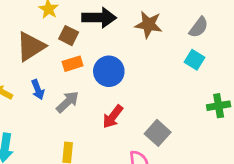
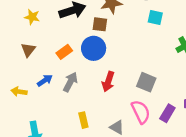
brown square: (69, 36) -> (100, 24), moved
brown triangle: (31, 46) -> (28, 50), size x0.6
blue arrow: (38, 90) -> (45, 80), turned -84

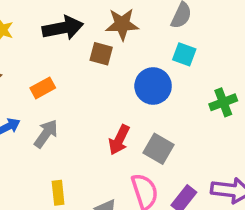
blue circle: (94, 48) -> (153, 86), moved
red arrow: (108, 82) -> (119, 140), moved

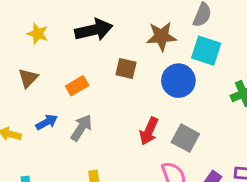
brown star: (122, 24) -> (161, 36), moved
brown square: (101, 54) -> (126, 68), moved
cyan square: (184, 54) -> (206, 51), size x1.4

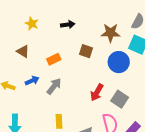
black arrow: (94, 30) -> (68, 25), size x0.6
brown triangle: (28, 78) -> (23, 51), turned -48

